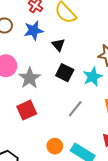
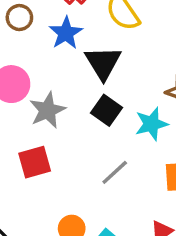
blue star: (33, 31) -> (66, 33), turned -30
black triangle: (58, 45) -> (103, 63), size x1.6

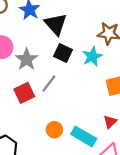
gray line: (115, 172) -> (49, 84), moved

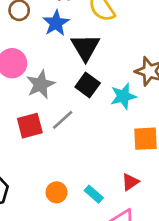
orange circle: (54, 130) -> (57, 192), moved
cyan rectangle: (84, 136) -> (94, 194), size x0.6

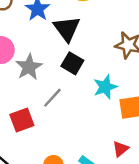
cyan star: (123, 96) -> (105, 87), moved
red square: (30, 126) -> (22, 120), moved

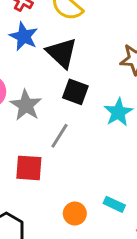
red square: (22, 120) -> (29, 168), turned 35

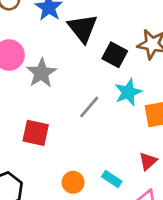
black square: (75, 92) -> (115, 55), moved
gray line: (60, 136) -> (89, 107), moved

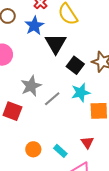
gray star: (41, 73) -> (31, 86), moved
red triangle: (148, 161) -> (87, 142), turned -32

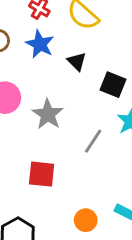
black triangle: (56, 44) -> (77, 61), size x0.6
gray star: (31, 86) -> (48, 114), moved

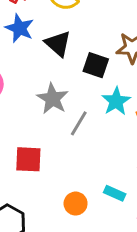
black triangle: (77, 61) -> (58, 44), size x1.4
gray star: (48, 114) -> (53, 99), moved

